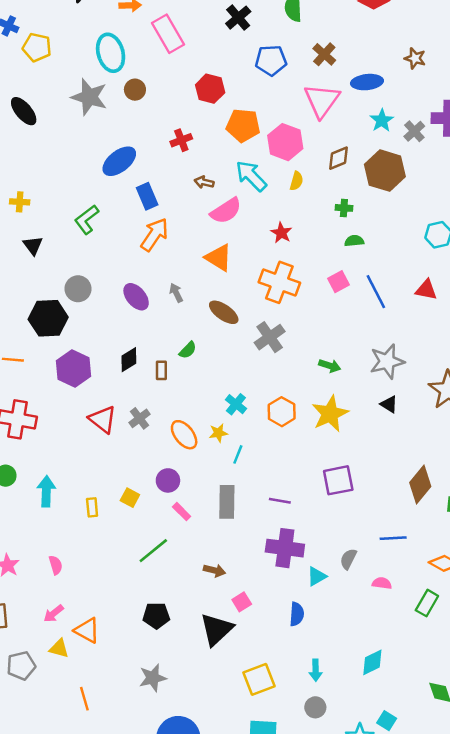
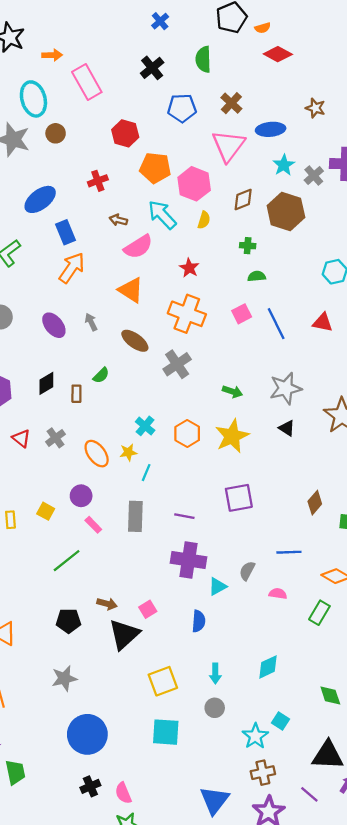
red triangle: (103, 419) -> (21, 438), size x0.7
brown diamond: (420, 484) -> (315, 503), size x0.7
brown arrow: (214, 570) -> (107, 604), moved

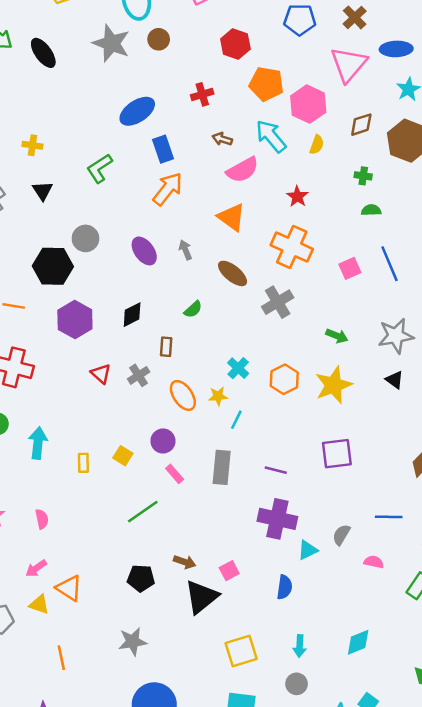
pink square: (242, 314) -> (350, 268), moved
brown rectangle: (76, 394) -> (166, 347), moved

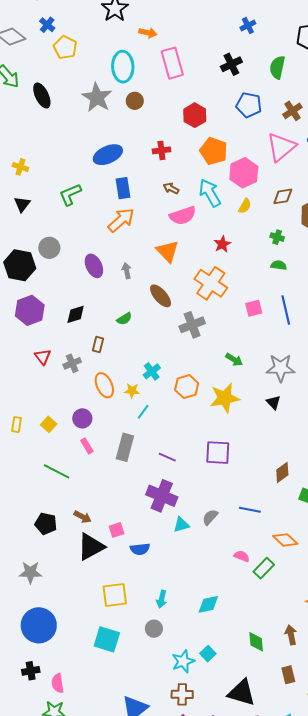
green line: (143, 512) -> (57, 471), turned 52
pink semicircle: (374, 562) -> (242, 556), moved
blue semicircle: (284, 587) -> (140, 549), moved, turned 66

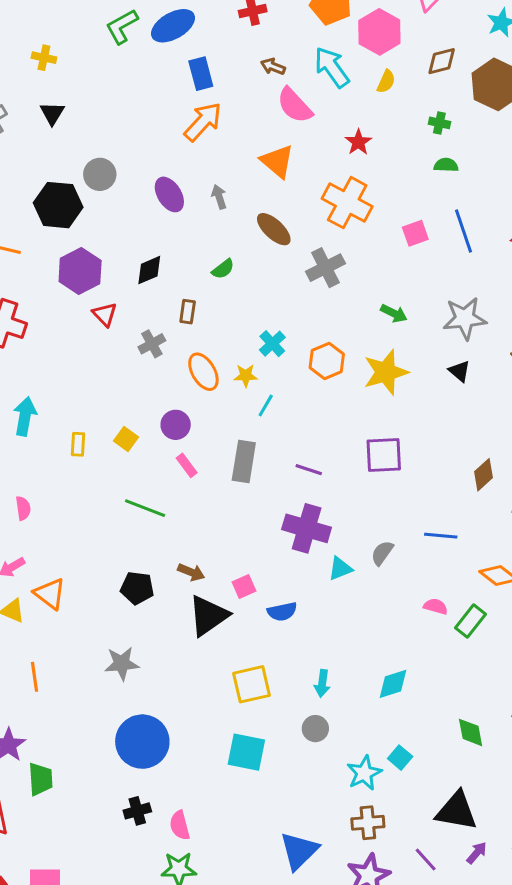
green L-shape: (70, 194) -> (122, 26), moved
pink semicircle: (183, 216) -> (295, 105), turned 72
red triangle: (43, 357) -> (105, 314), moved

